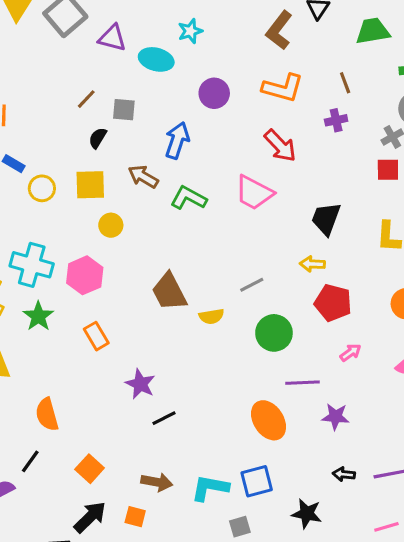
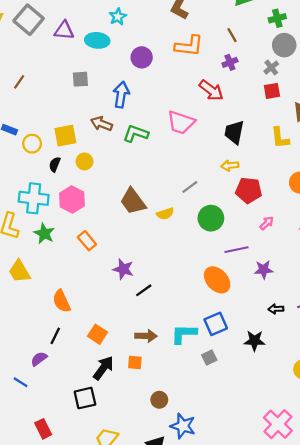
brown line: (86, 99) -> (19, 82), moved
black semicircle: (98, 138) -> (55, 164), moved
red arrow: (280, 146) -> (211, 90), moved

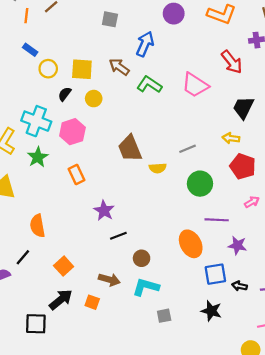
blue square: (216, 324) -> (215, 274), moved
brown circle: (159, 400) -> (142, 258), moved

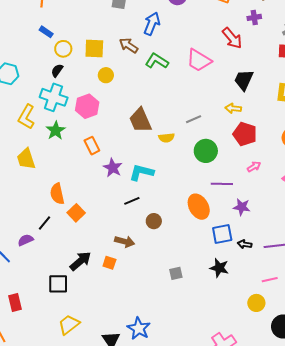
black semicircle: (65, 94) -> (57, 70), moved
purple star: (104, 211) -> (113, 168), moved
orange square: (64, 266) -> (76, 213), moved
cyan L-shape: (146, 287) -> (141, 172), moved

